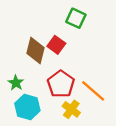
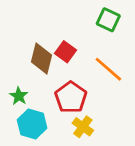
green square: (76, 18) -> (108, 20), moved
orange line: (93, 91) -> (108, 69), moved

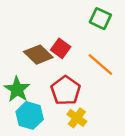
brown diamond: (41, 59) -> (38, 55), turned -60
green star: (19, 96) -> (17, 89), size x1.5

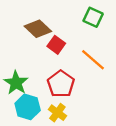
brown diamond: (38, 55) -> (38, 29), moved
yellow cross: (77, 118) -> (57, 113), moved

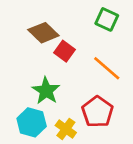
green star: (16, 83) -> (46, 91), moved
red pentagon: (61, 84) -> (98, 112), moved

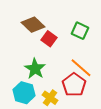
green square: (107, 19) -> (80, 31), moved
orange line: (107, 68) -> (81, 68), moved

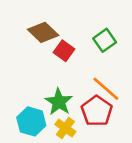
green square: (80, 31) -> (105, 40), turned 30
green star: (35, 69) -> (59, 102), moved

